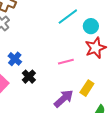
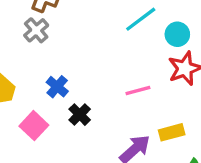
yellow rectangle: (87, 88) -> (172, 132), turned 42

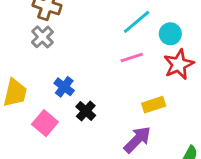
pink line: (138, 90) -> (132, 58), moved
yellow rectangle: (172, 132) -> (154, 105), moved

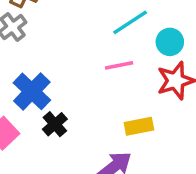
blue cross: (64, 87) -> (32, 91), size x1.5

